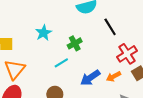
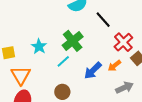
cyan star: (44, 33) -> (39, 46), moved
green cross: (75, 43) -> (73, 41), size x1.5

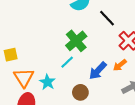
cyan star: (39, 46) -> (47, 82), moved
brown circle: (62, 92) -> (80, 92), moved

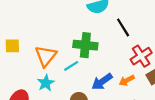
green cross: (76, 41) -> (85, 45), turned 35
orange triangle: (24, 78) -> (46, 56), moved

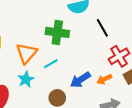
green cross: (85, 45) -> (57, 32), moved

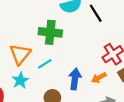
black line: (102, 28) -> (96, 13), moved
blue arrow: (80, 80) -> (75, 79), turned 132

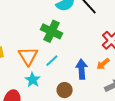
green cross: (50, 32) -> (51, 31), turned 30

